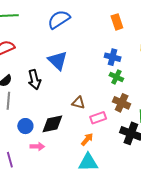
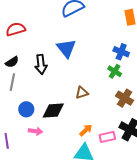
green cross: (116, 77) -> (115, 71), moved
brown triangle: (78, 103) -> (82, 93), turned -40
pink rectangle: (98, 118) -> (107, 137), moved

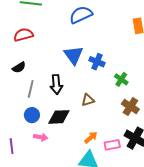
blue cross: (121, 52) -> (97, 62), moved
black arrow: (41, 64) -> (56, 85), moved
gray line: (12, 82) -> (31, 89), moved

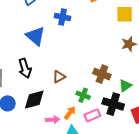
blue cross: (97, 62) -> (63, 17), moved
green cross: (121, 79) -> (83, 95), moved
pink arrow: (41, 137) -> (53, 120), moved

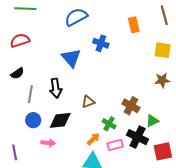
pink arrow: (53, 120) -> (48, 143), moved

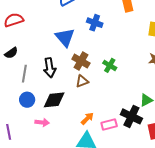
brown cross: (131, 106) -> (81, 61), moved
green cross: (109, 124) -> (110, 65), moved

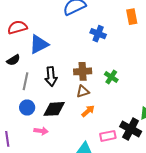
blue triangle: (65, 37) -> (39, 44), moved, turned 40
brown cross: (81, 61) -> (83, 71), turned -36
orange arrow: (87, 118) -> (88, 111), moved

